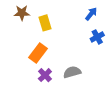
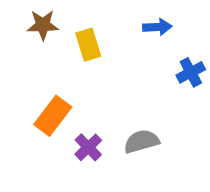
blue arrow: (91, 14) -> (157, 27), moved, turned 48
orange rectangle: (38, 53) -> (53, 116), moved

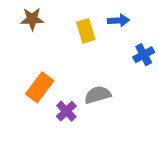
yellow rectangle: (88, 45) -> (86, 31), moved
gray semicircle: (141, 141) -> (98, 95), moved

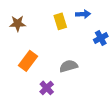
brown star: (32, 19) -> (18, 23), moved
purple cross: (66, 111) -> (47, 88), moved

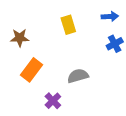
blue arrow: (83, 14) -> (110, 16), moved
brown star: (18, 23) -> (20, 38), moved

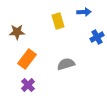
blue arrow: (110, 16) -> (84, 12), moved
purple cross: (53, 101) -> (28, 85), moved

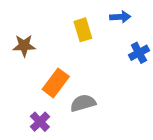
orange rectangle: (27, 59) -> (56, 83), moved
gray semicircle: (66, 64) -> (83, 103), moved

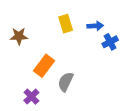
blue arrow: (120, 17) -> (95, 26), moved
gray semicircle: (83, 103) -> (66, 82), turned -48

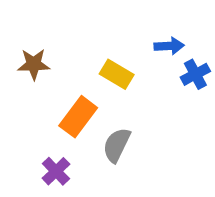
yellow rectangle: (66, 24) -> (117, 74), moved, turned -42

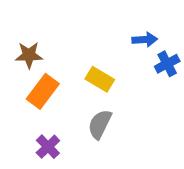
yellow rectangle: (117, 74) -> (100, 79), moved
orange rectangle: (78, 117) -> (43, 91), moved

